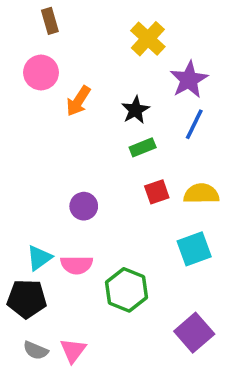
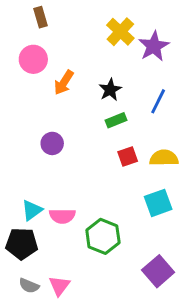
purple star: (189, 80) -> (154, 46), moved
purple circle: (84, 206) -> (52, 143), moved

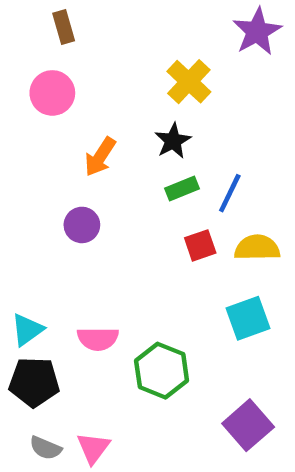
yellow cross: (120, 32) -> (189, 82), moved
purple star: (154, 46) -> (257, 32), moved
orange arrow: (64, 82) -> (100, 157), moved
blue line: (158, 101) -> (230, 193), moved
cyan triangle: (32, 210) -> (27, 330), moved

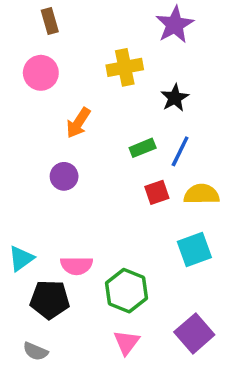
purple star: (257, 32) -> (175, 25), moved
yellow cross: (189, 82) -> (125, 67), moved, turned 36
black star: (173, 141) -> (175, 98), moved
black pentagon: (34, 382) -> (50, 300), moved
pink triangle: (93, 448) -> (127, 342), moved

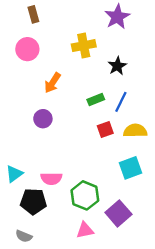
purple square: (194, 333) -> (118, 213), moved
pink triangle: (127, 342) -> (85, 230), turned 42

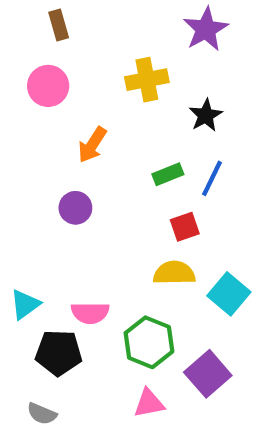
yellow semicircle: (135, 131) -> (174, 273), moved
cyan square: (130, 168) -> (229, 294), turned -30

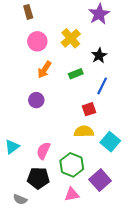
yellow cross: (147, 80) -> (71, 38), turned -30
pink circle: (48, 86) -> (37, 41), moved
green rectangle: (168, 174) -> (76, 74), moved
pink semicircle: (90, 313) -> (43, 151), turned 114
black pentagon: (59, 353) -> (38, 178), moved

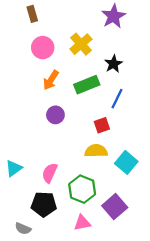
green rectangle: (76, 74) -> (87, 85), size x1.5
purple circle: (36, 100) -> (55, 115), moved

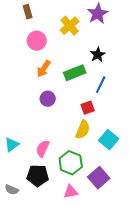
yellow cross: (81, 44) -> (70, 26), moved
yellow semicircle: (96, 151) -> (83, 130), turned 114
gray semicircle: (23, 229) -> (12, 190), moved

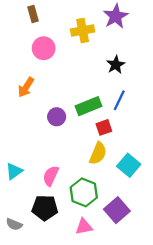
yellow cross: (70, 26) -> (83, 30), turned 30
orange arrow: (44, 69) -> (26, 87), moved
green rectangle: (75, 73) -> (89, 106), moved

